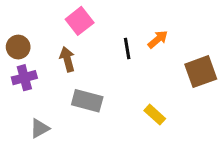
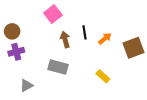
orange arrow: (158, 39) -> (105, 39), moved
brown arrow: (67, 59) -> (65, 40), moved

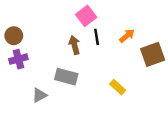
pink square: (53, 14) -> (86, 16), moved
orange arrow: (105, 39) -> (127, 36), moved
gray triangle: (26, 85) -> (39, 95), moved

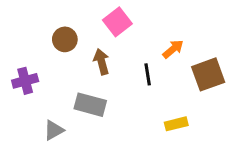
brown circle: (14, 36) -> (65, 39), moved
black line: (97, 37) -> (148, 74), moved
yellow rectangle: (118, 87) -> (176, 124), moved, turned -56

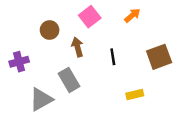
orange arrow: (173, 49) -> (132, 15), moved
gray rectangle: (90, 105) -> (69, 80), turned 45
gray triangle: (54, 130) -> (41, 99), size x1.5

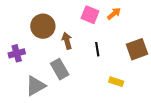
pink square: (90, 17) -> (90, 15), moved, turned -30
brown circle: (50, 30) -> (43, 26), size x1.5
yellow rectangle: (135, 95) -> (116, 82), turned 32

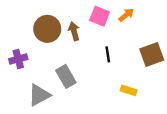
brown arrow: (67, 41) -> (74, 31), moved

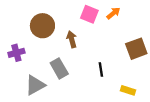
brown arrow: (74, 31) -> (72, 39), moved
black line: (108, 54) -> (101, 70), moved
yellow rectangle: (129, 90) -> (128, 90), moved

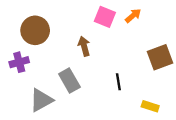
brown circle: (42, 26) -> (35, 30), moved

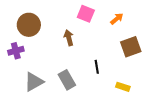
orange arrow: (133, 16) -> (117, 19), moved
gray rectangle: (69, 81) -> (67, 80), moved

